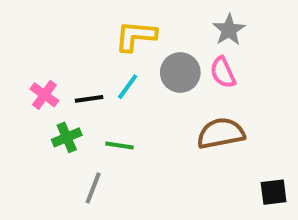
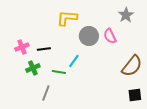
gray star: (229, 30) -> (126, 15), moved
cyan line: (128, 87) -> (74, 61), moved
pink cross: (44, 95) -> (22, 47), turned 32
brown semicircle: (221, 133) -> (132, 66), moved, turned 140

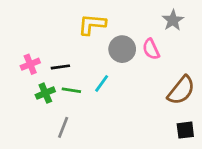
green line: (59, 72) -> (71, 90), moved

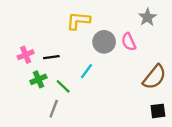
green line: (71, 90) -> (63, 86), moved, turned 35

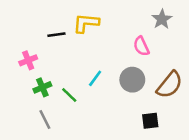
gray circle: (104, 42) -> (132, 80), moved
black line: (51, 57) -> (56, 35), moved
gray line: (54, 109) -> (45, 119), moved, turned -48
black square: (158, 111) -> (150, 121), moved

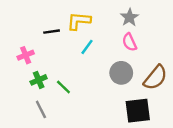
gray star: (162, 19) -> (129, 17), moved
cyan line: (95, 78) -> (87, 47), moved
black square: (150, 121) -> (138, 111), size x1.6

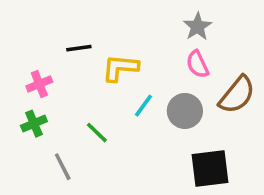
yellow L-shape: (79, 21) -> (120, 68), moved
cyan line: (87, 47) -> (144, 106), moved
brown semicircle: (155, 78) -> (237, 95), moved
green cross: (39, 80) -> (34, 124), moved

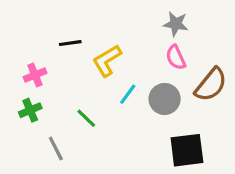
gray star: (197, 27) -> (176, 24), turned -30
yellow L-shape: (120, 68) -> (107, 61), turned -36

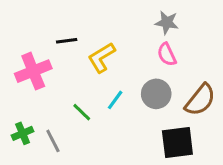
pink cross: (35, 75) -> (33, 71), size x1.6
brown semicircle: (211, 85) -> (200, 100), moved
cyan line: (128, 94) -> (115, 100), moved
green cross: (30, 110) -> (23, 133), moved

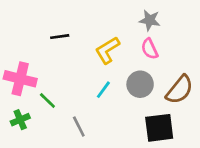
yellow L-shape: (102, 57) -> (107, 50), moved
pink cross: (33, 71) -> (20, 79), moved, turned 36
green line: (82, 112) -> (47, 101), moved
gray line: (53, 141) -> (79, 126), moved

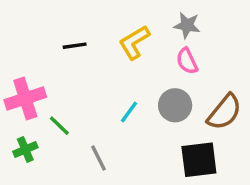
yellow L-shape: (107, 50) -> (134, 42), moved
pink cross: (20, 79) -> (25, 98), turned -32

